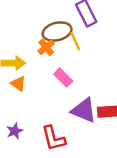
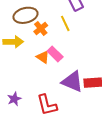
brown ellipse: (57, 31) -> (25, 15), moved
orange triangle: (18, 84) -> (43, 57), moved

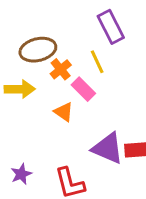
pink rectangle: (55, 54) -> (83, 89), moved

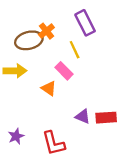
orange cross: (61, 69) -> (46, 31), moved
purple triangle: (108, 148) -> (83, 116), size x0.6

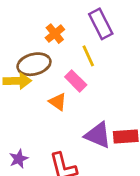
brown ellipse: (29, 40) -> (34, 64), moved
purple triangle: (83, 116) -> (98, 135), size x1.5

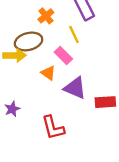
purple triangle: (98, 135) -> (75, 88), moved
purple star: (19, 159) -> (12, 109), moved

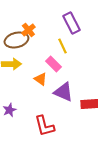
orange cross: (46, 16) -> (28, 30), moved
brown ellipse: (29, 41) -> (16, 40), moved

